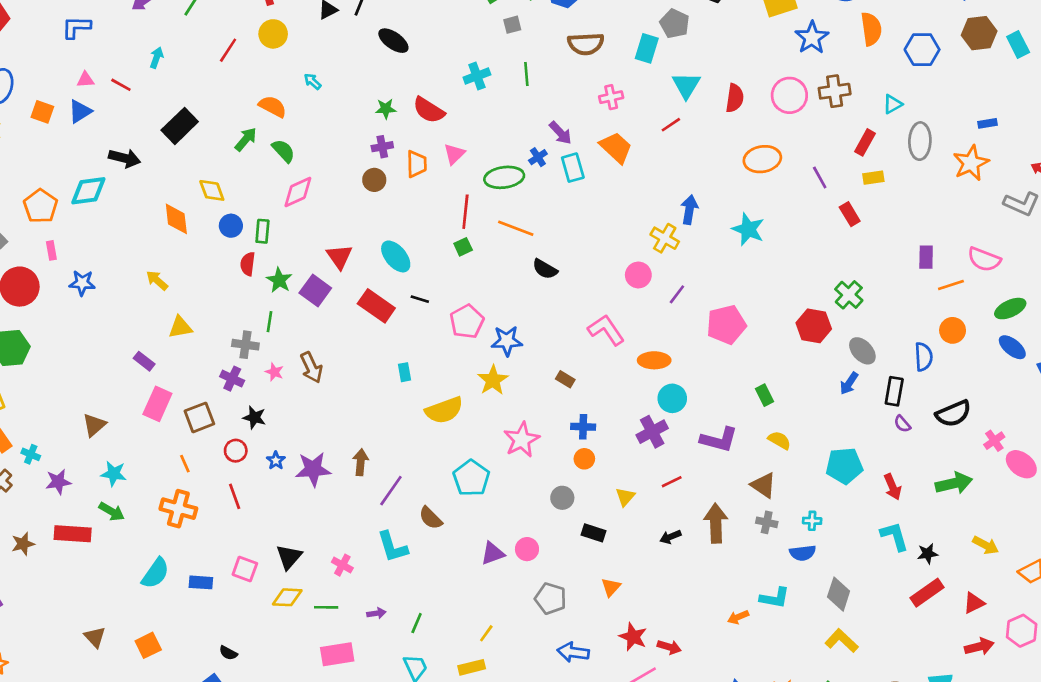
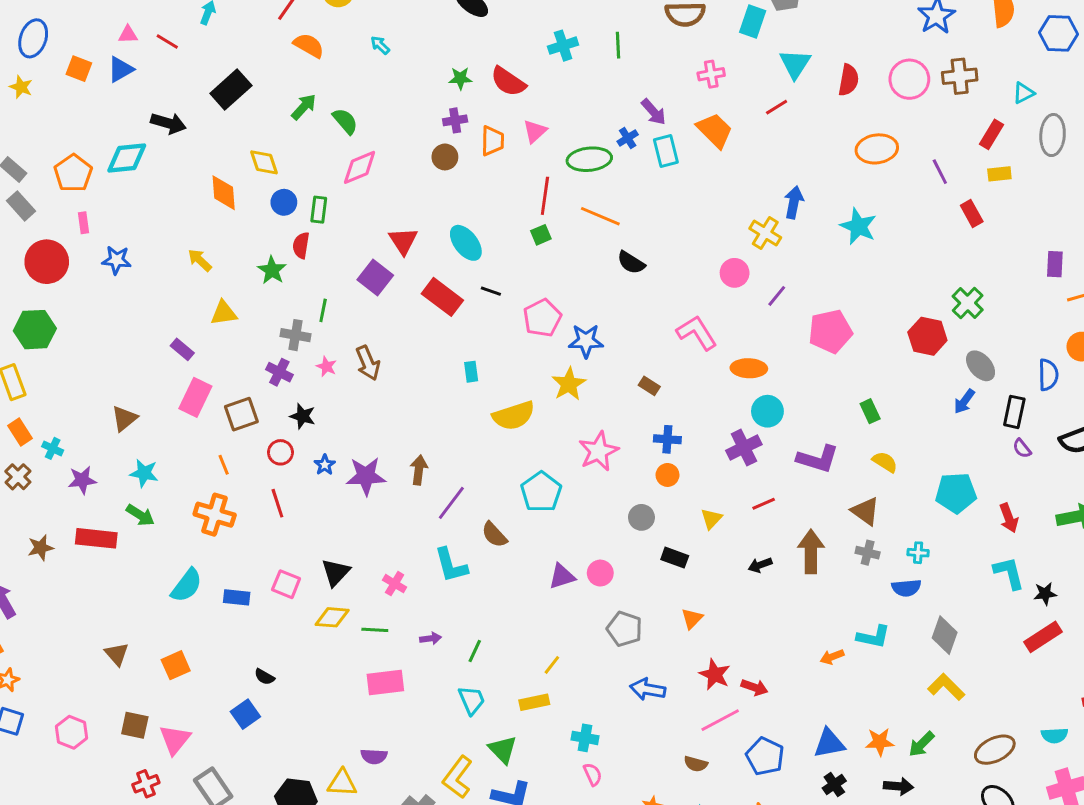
orange semicircle: (273, 106) -> (309, 45), moved
green star: (279, 280) -> (272, 270), moved

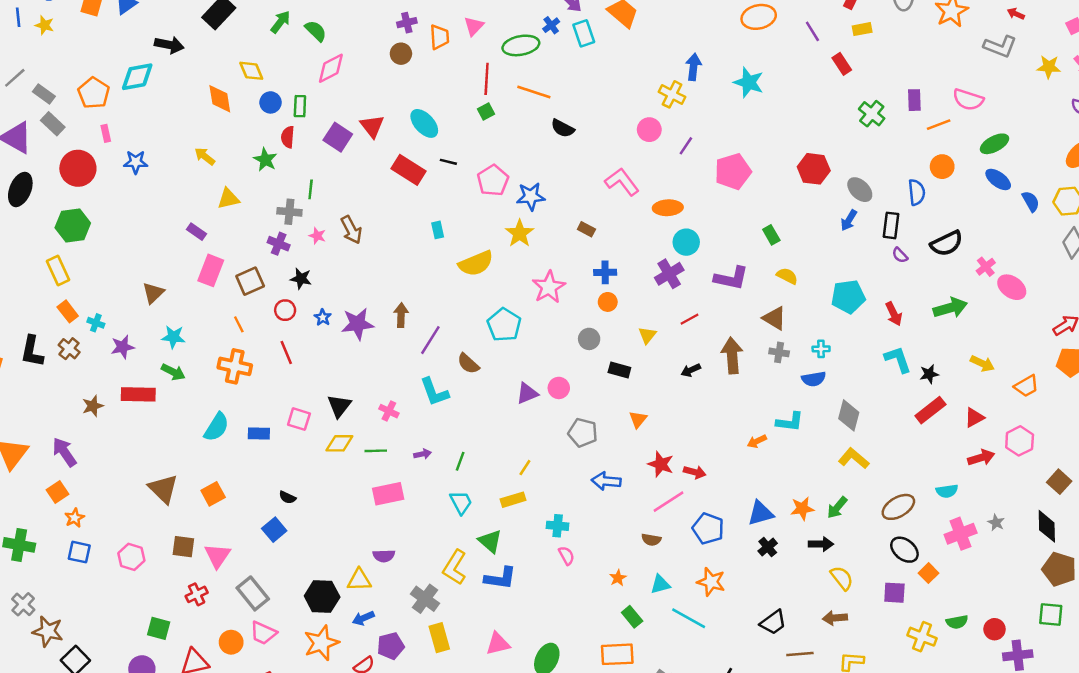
purple square: (375, 278) -> (338, 137), moved
green cross: (968, 303) -> (872, 114), moved
brown triangle: (117, 654) -> (163, 489), size x1.5

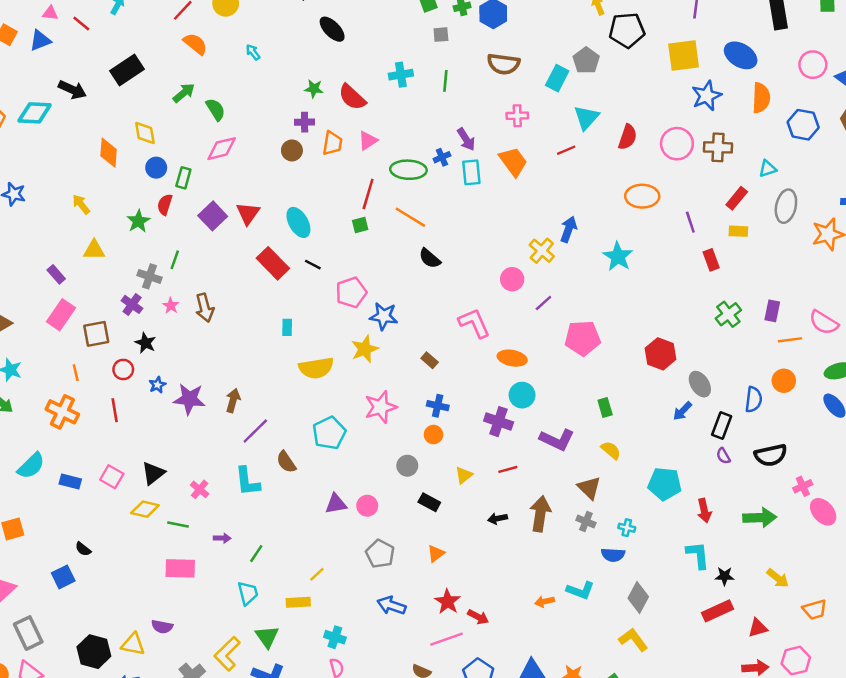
purple cross: (669, 274) -> (499, 422), turned 36

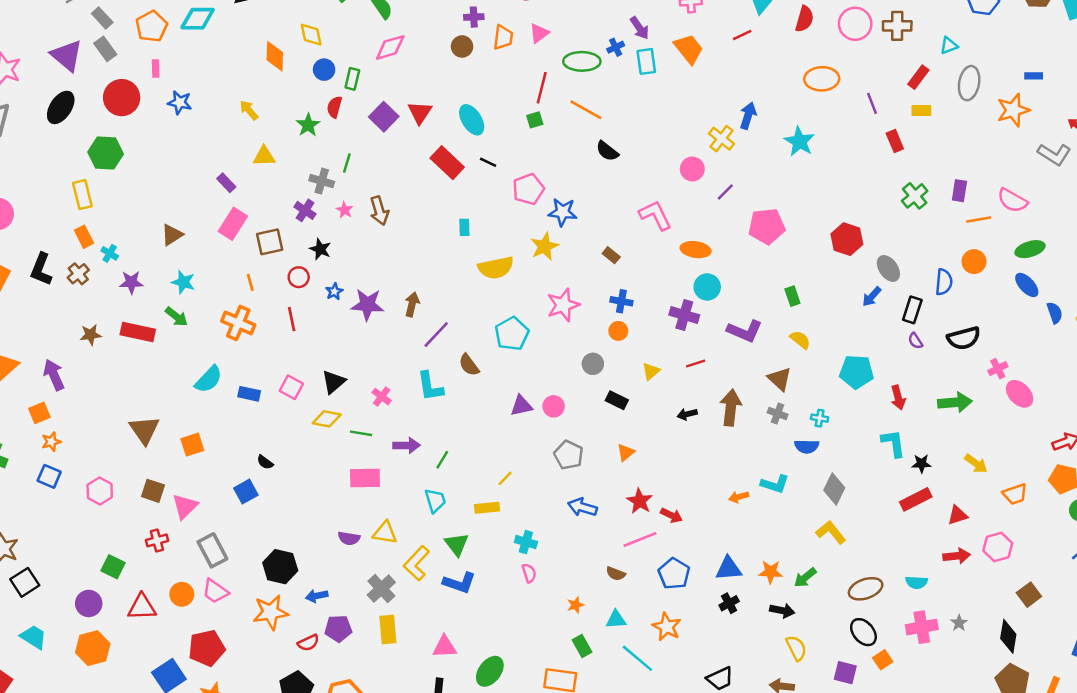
purple arrow: (222, 538) -> (407, 445), size x1.5
yellow triangle: (133, 644) -> (385, 533), moved

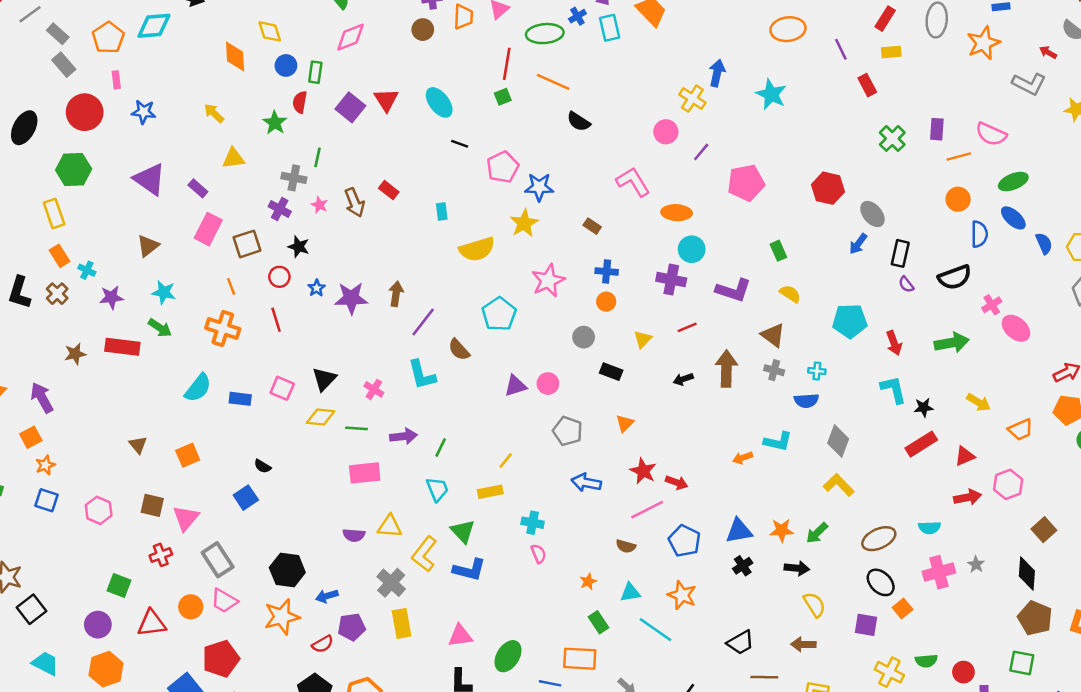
purple triangle: (67, 56) -> (150, 179), moved
red rectangle: (447, 163) -> (389, 190), moved, size x0.6
blue semicircle: (944, 282) -> (979, 234), moved
brown triangle: (144, 430) -> (138, 445), size x0.6

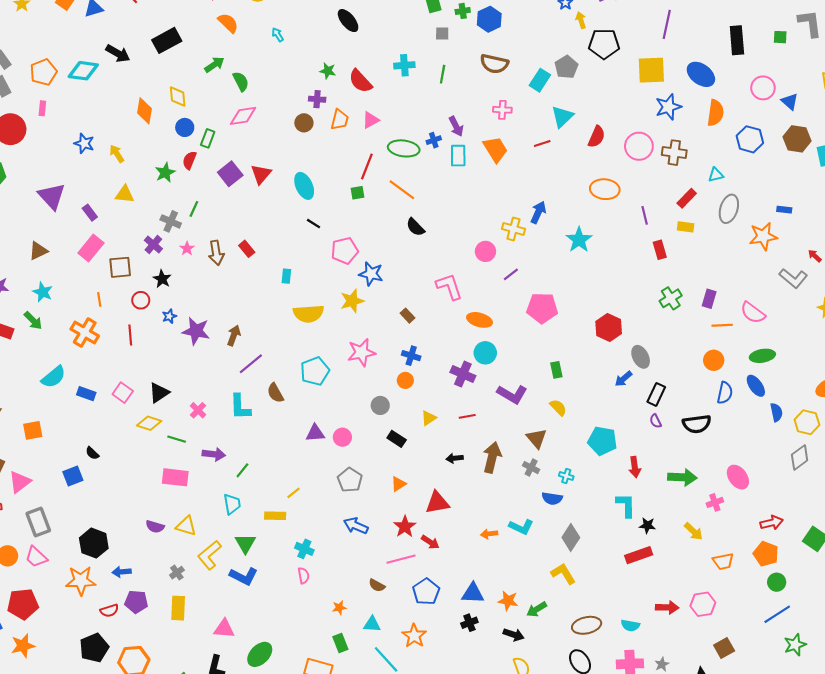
yellow cross: (692, 99) -> (513, 229), turned -30
blue star: (144, 112) -> (84, 143), moved
pink cross: (992, 305) -> (715, 502), moved
red triangle: (965, 456) -> (437, 503), moved, size x1.4
gray cross: (391, 583) -> (177, 573), size x0.6

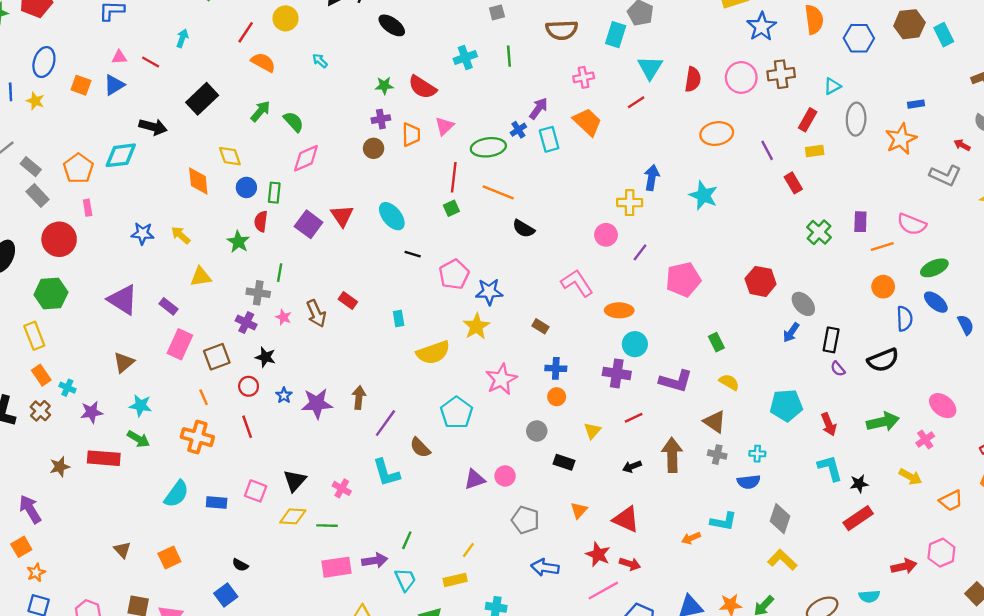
purple arrow: (456, 126) -> (539, 108), turned -102
purple arrow: (214, 454) -> (375, 561), moved
red triangle: (437, 503) -> (626, 519), turned 50

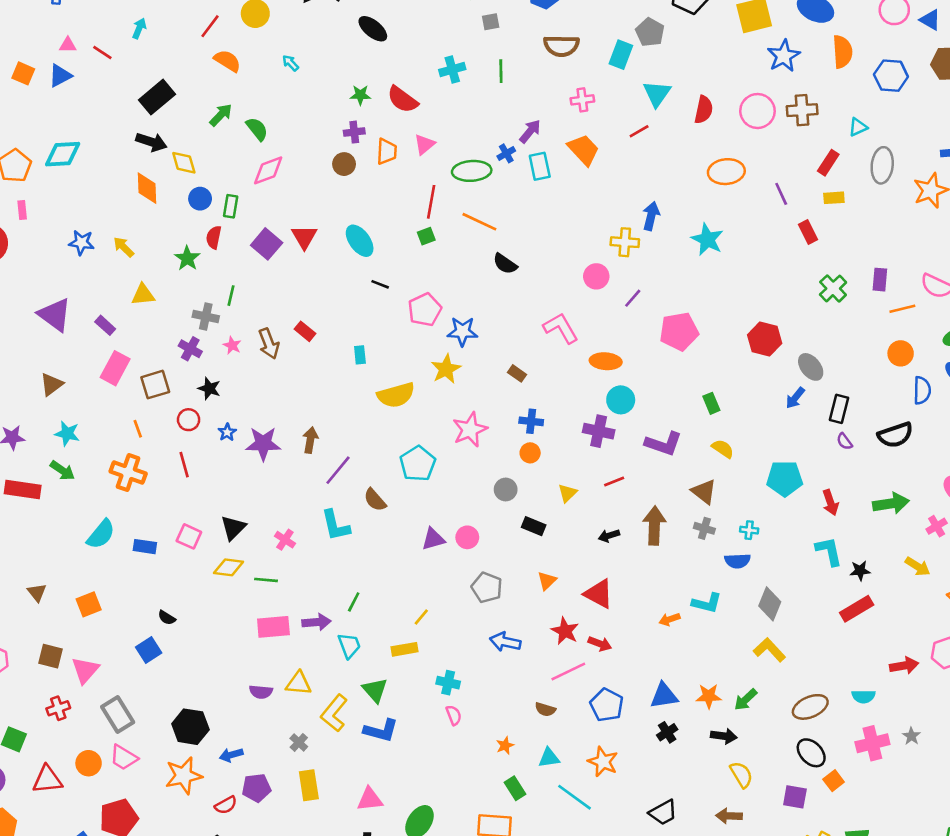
black arrow: (153, 127) -> (151, 142), moved

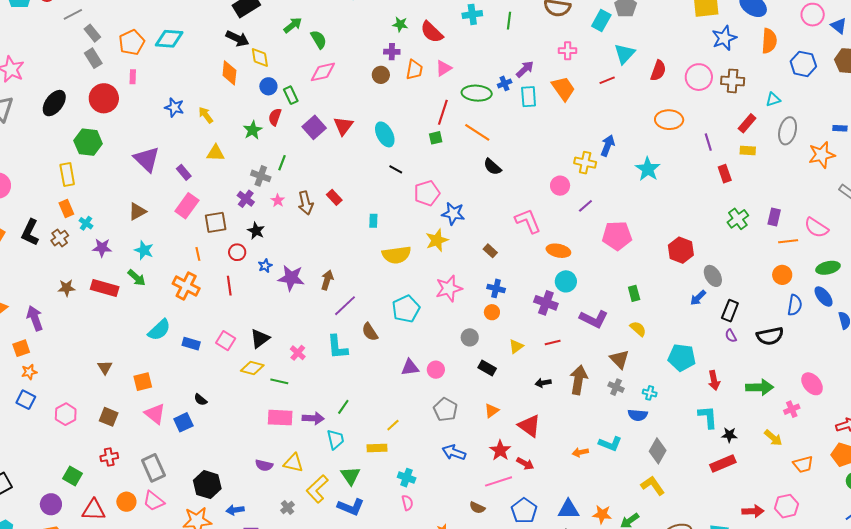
green rectangle: (231, 206) -> (291, 95), turned -42
pink triangle: (85, 670) -> (155, 414), moved, turned -40

